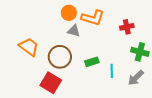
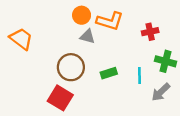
orange trapezoid: (29, 47) -> (21, 39), moved
cyan line: (112, 71) -> (139, 76), moved

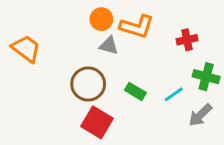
green rectangle: (109, 73) -> (135, 91), turned 49
cyan line: (139, 76) -> (174, 94), turned 56
red square: (60, 98) -> (97, 122), moved

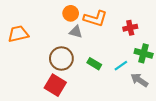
orange trapezoid: (26, 49) -> (18, 34), turned -50
gray arrow: (200, 115) -> (139, 80), turned 78
red square: (97, 122) -> (55, 85), moved

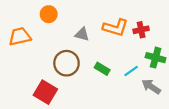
orange circle: (71, 13) -> (49, 14), moved
orange L-shape: (95, 18) -> (115, 28), moved
red square: (55, 85) -> (45, 92), moved

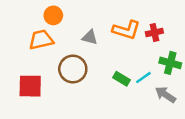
orange trapezoid: (20, 36) -> (41, 40), moved
green rectangle: (102, 69) -> (122, 79), moved
red square: (45, 92) -> (30, 86), moved, turned -30

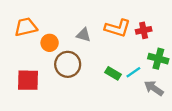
orange circle: (53, 15) -> (50, 43), moved
orange trapezoid: (41, 40) -> (26, 27), moved

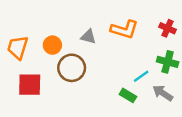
orange trapezoid: (26, 27) -> (18, 47), moved, turned -60
red cross: (144, 30) -> (168, 28), moved, turned 35
green rectangle: (113, 73) -> (128, 95), moved

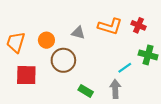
red cross: (168, 28) -> (139, 25), moved
gray arrow: (163, 93) -> (115, 89), moved, turned 54
green rectangle: (128, 95) -> (86, 91), moved

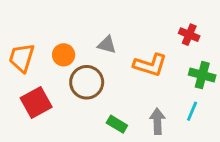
orange L-shape: (110, 26) -> (150, 65), moved
cyan line: (125, 68) -> (192, 111), moved, turned -32
red square: (26, 75) -> (36, 102), turned -30

